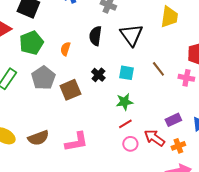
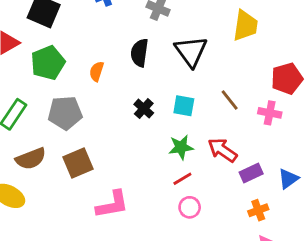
gray pentagon: (43, 78) -> (65, 113), turned 30
brown square: (70, 90) -> (78, 163), moved
brown semicircle: (38, 138) -> (31, 159), moved
red arrow: (154, 138) -> (222, 150), moved

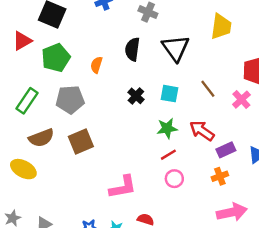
pink cross: (270, 113) -> (241, 100), turned 36
pink L-shape: (112, 204) -> (123, 187), moved
orange cross: (258, 210) -> (220, 176), moved

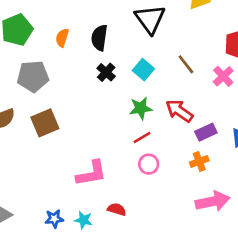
black semicircle: (132, 49) -> (99, 38), moved
cyan square: (170, 94) -> (143, 70), turned 30

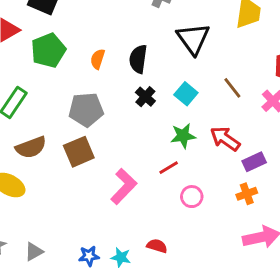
gray pentagon: (33, 76) -> (86, 110), moved
red line: (142, 137) -> (169, 168), moved
pink L-shape: (91, 173) -> (124, 186), moved, turned -36

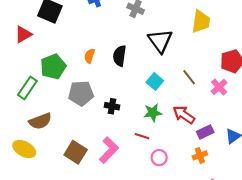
green pentagon: (48, 50) -> (53, 67), moved
black cross: (145, 97) -> (112, 106), moved, turned -32
brown square: (79, 152) -> (76, 152), moved, turned -35
red line: (169, 168) -> (142, 136), turned 48

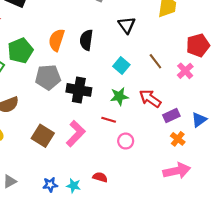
black triangle: (160, 41) -> (127, 25), size x0.7
orange semicircle: (90, 56) -> (57, 40), size x1.5
black cross: (112, 106) -> (79, 90), size x1.6
orange cross: (200, 155) -> (178, 139), moved, turned -32

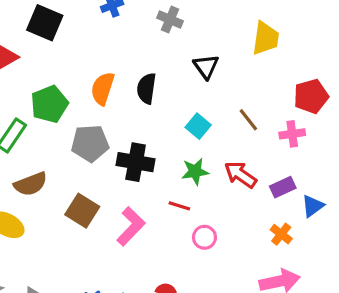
pink cross: (185, 71) -> (292, 134), turned 35
purple rectangle: (171, 115) -> (283, 187), moved
brown square: (43, 136) -> (82, 211), moved

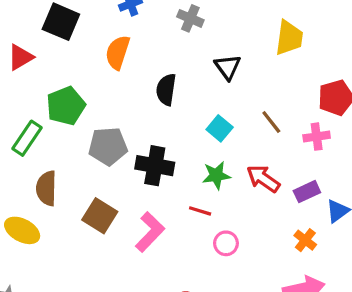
orange semicircle: (103, 88) -> (118, 52), moved
brown semicircle: (31, 184) -> (46, 188), turned 112

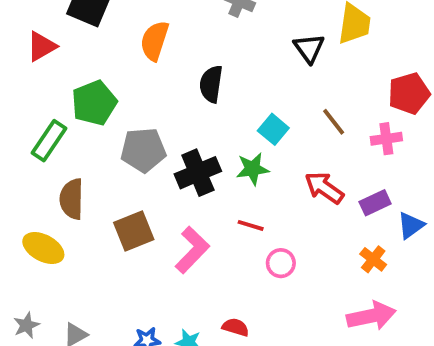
black triangle: (228, 67) -> (309, 48), moved
black cross: (155, 166) -> (198, 173), turned -33
green star: (216, 175) -> (253, 169), moved
brown square: (100, 216) -> (134, 231), turned 36

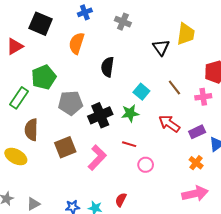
red semicircle: (236, 327) -> (121, 200), turned -80

